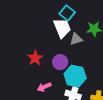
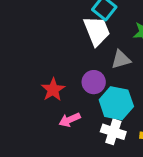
gray triangle: (76, 39) -> (121, 59), moved
red star: (35, 58) -> (53, 90), moved

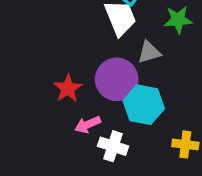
purple circle: (94, 82) -> (117, 79), size x1.5
white cross: (113, 132) -> (113, 146), moved

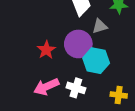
pink arrow: (88, 125) -> (46, 87), moved, size x1.5
yellow cross: (185, 144) -> (119, 95), moved

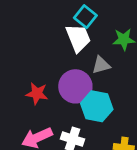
red star: (46, 50) -> (37, 94), turned -30

